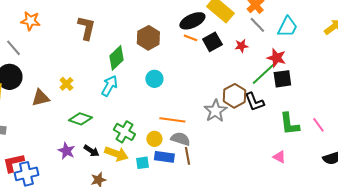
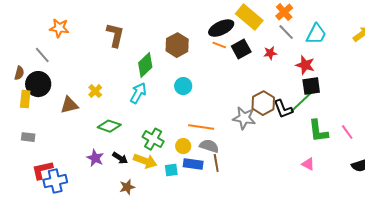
green line: (263, 74) -> (301, 102), moved
gray star: (215, 111) -> (244, 118), turned -30

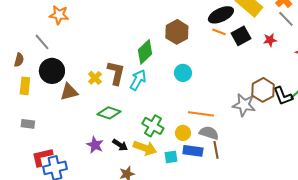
brown L-shape: (115, 35) -> (116, 73), moved
black circle: (38, 84) -> (52, 71), moved

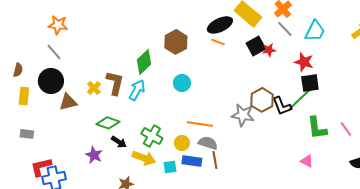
black square: (241, 36) -> (256, 46), moved
gray line: (42, 42) -> (54, 52), moved
black arrow: (120, 145) -> (119, 142), moved

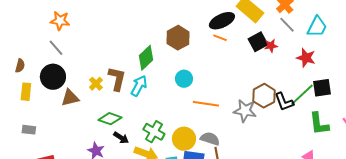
black square: (310, 83) -> (322, 88), moved
orange line: (200, 124) -> (206, 104), moved
yellow circle: (182, 143) -> (184, 139), size x1.5

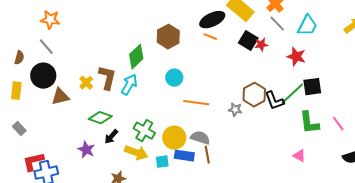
black square: (258, 42) -> (248, 41), turned -30
brown semicircle: (20, 66) -> (19, 58), moved
gray star: (245, 111) -> (235, 110), size x0.6
gray rectangle: (29, 130) -> (19, 129), turned 40
black arrow: (121, 138) -> (111, 137), turned 98

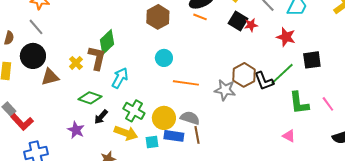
green diamond: (136, 57) -> (107, 42), moved
cyan arrow: (129, 85) -> (120, 78), moved
black square: (312, 87) -> (312, 60), moved
gray star: (235, 110) -> (225, 90), size x1.5
red L-shape: (33, 162) -> (22, 122), moved, turned -120

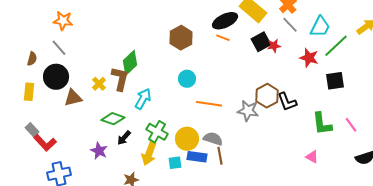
black square: (238, 21) -> (261, 42), turned 30
green line: (282, 74) -> (336, 46), moved
yellow arrow: (126, 133) -> (149, 154), turned 90

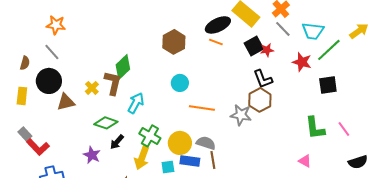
cyan trapezoid: (320, 27) -> (313, 31), turned 70
black L-shape: (287, 102) -> (263, 79), moved

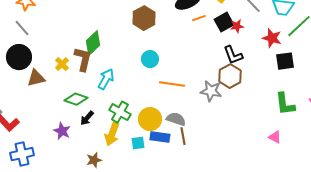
orange line: (216, 42) -> (199, 18), moved, turned -40
black square: (328, 85) -> (285, 61), moved

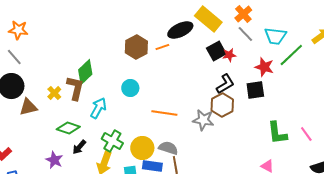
orange line: (199, 18) -> (162, 47), moved
black L-shape: (233, 55) -> (225, 84), turned -100
cyan circle: (150, 59) -> (130, 88), moved
black square: (285, 61) -> (255, 90), moved

